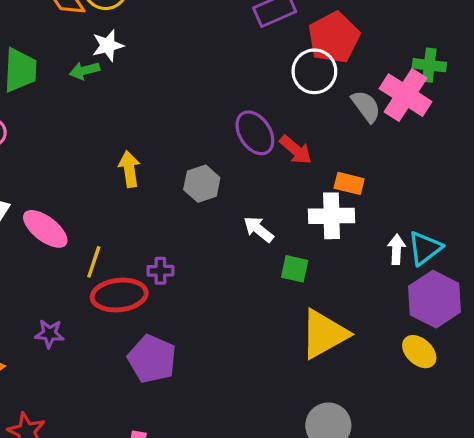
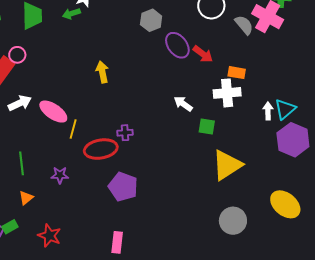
gray hexagon: (202, 184) -> (151, 20), moved
yellow line: (94, 262) -> (73, 129), moved
yellow ellipse: (419, 352) -> (285, 204), moved, size x1.4

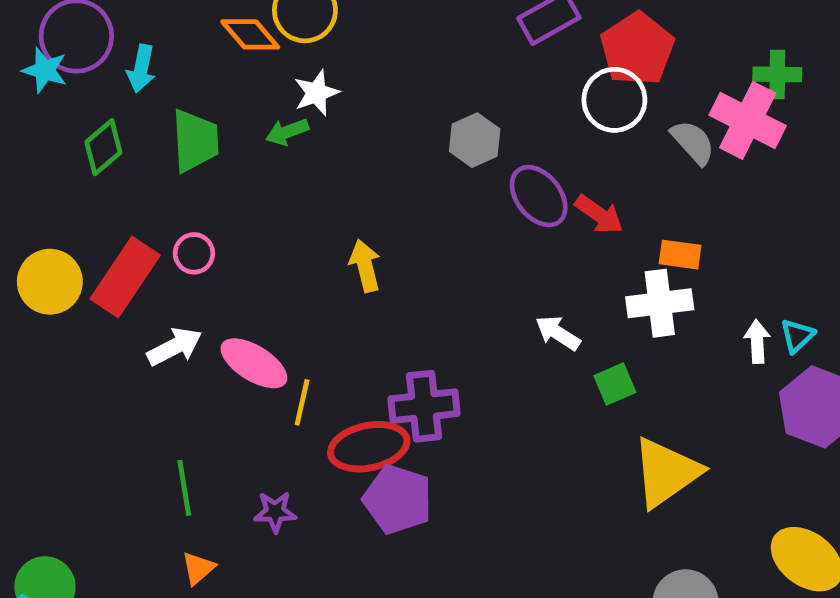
pink circle: (17, 55) -> (194, 253), moved
cyan triangle: (285, 109) -> (797, 336), size x0.7
green square: (207, 127) -> (615, 384), turned -30
purple cross: (125, 133) -> (424, 406), size x1.8
purple pentagon: (123, 187) -> (398, 499), moved

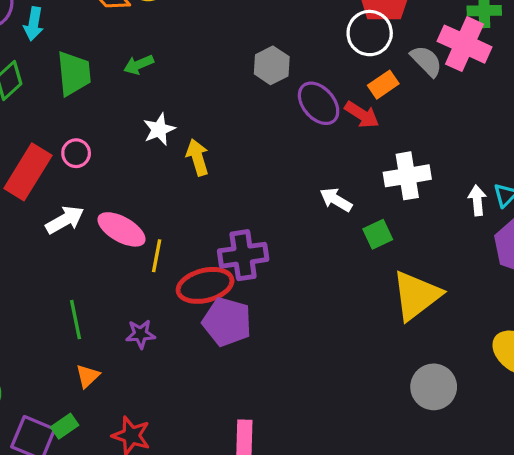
white star: (316, 93) -> (159, 129), moved
orange rectangle: (680, 255) -> (383, 85), moved, turned -40

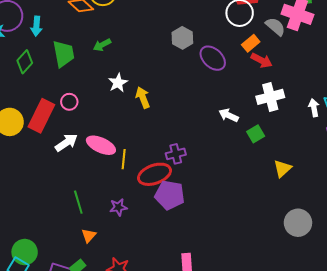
red arrow: (362, 115) -> (262, 60), moved
purple cross: (243, 255) -> (176, 154), size x0.7
yellow triangle: (416, 296) -> (282, 169), size x0.6

